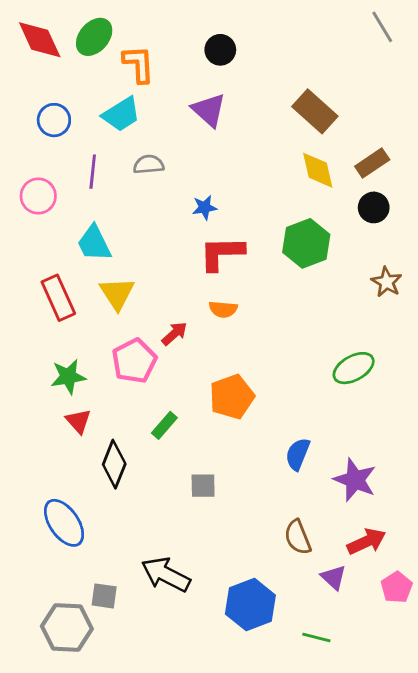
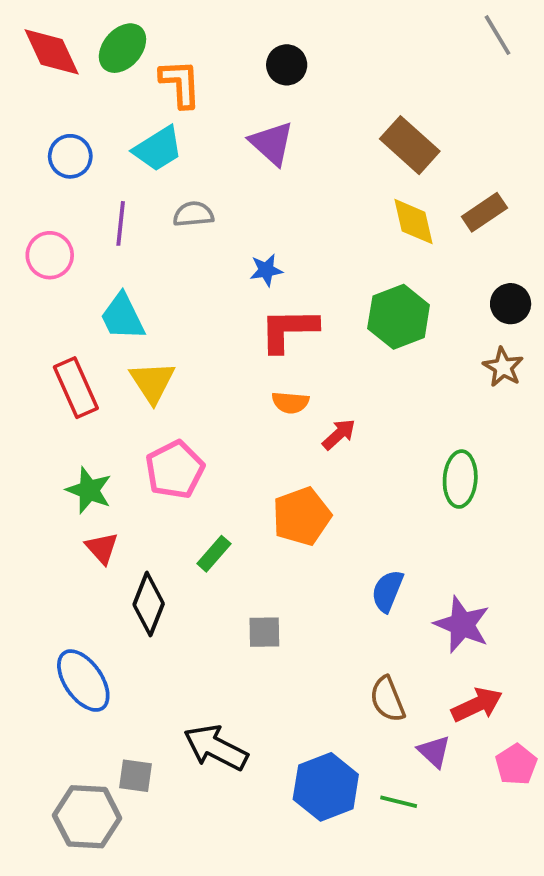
black circle: (374, 207) -> (511, 304), moved
red arrow: (174, 334) -> (339, 434), moved
green ellipse: (354, 368) -> (460, 479), turned -57
green star: (68, 377) -> (89, 490), turned 30
green line: (316, 638) -> (399, 802), moved

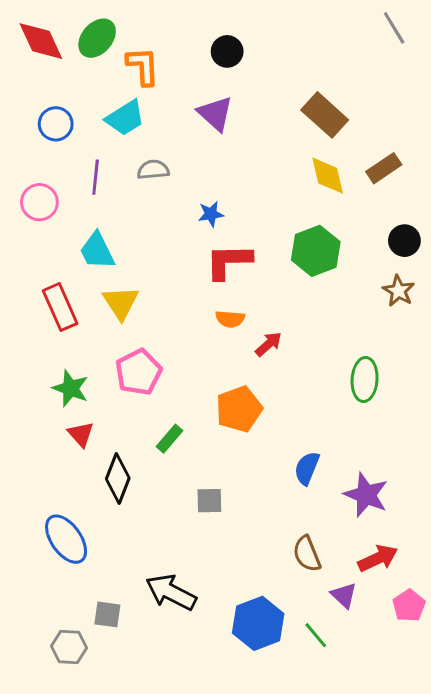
green line: (399, 802) -> (316, 635), turned 36
gray hexagon: (87, 817) -> (69, 647), size x0.7

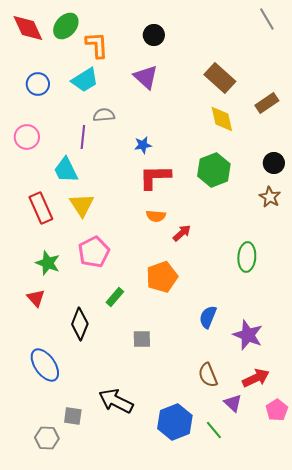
brown rectangle: (384, 168) -> (267, 103), moved
purple line: (96, 177) -> (83, 137), moved
red triangle: (81, 434) -> (36, 298), moved

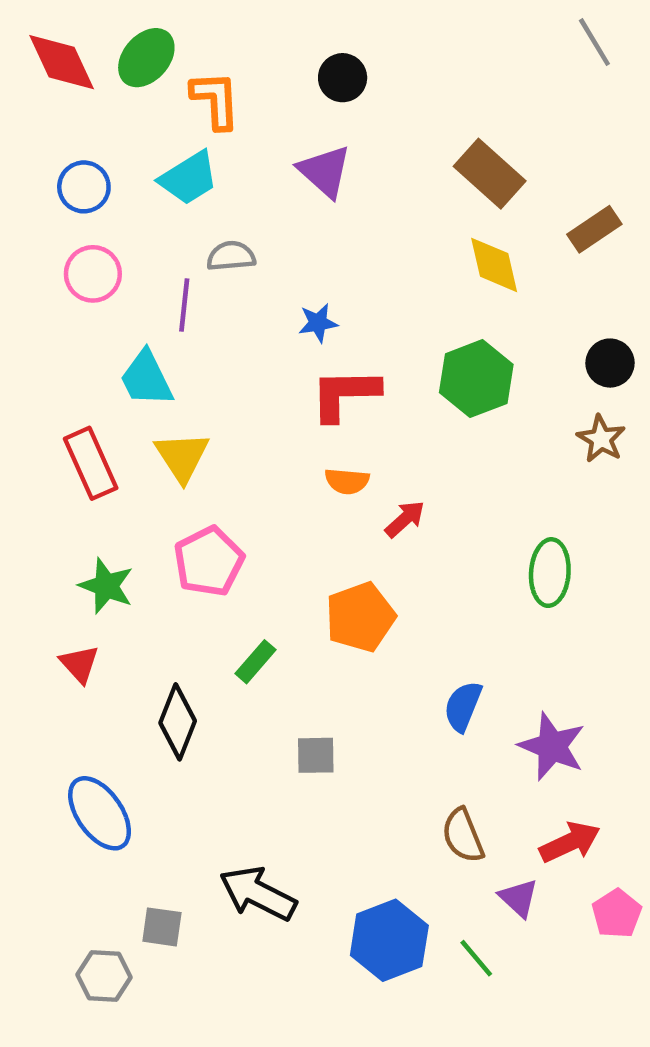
pink circle: (27, 137) -> (93, 274), moved

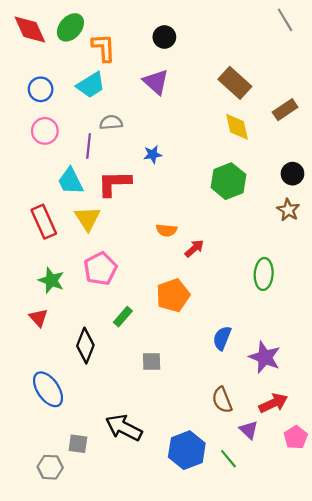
red L-shape: (345, 394) -> (114, 183), moved

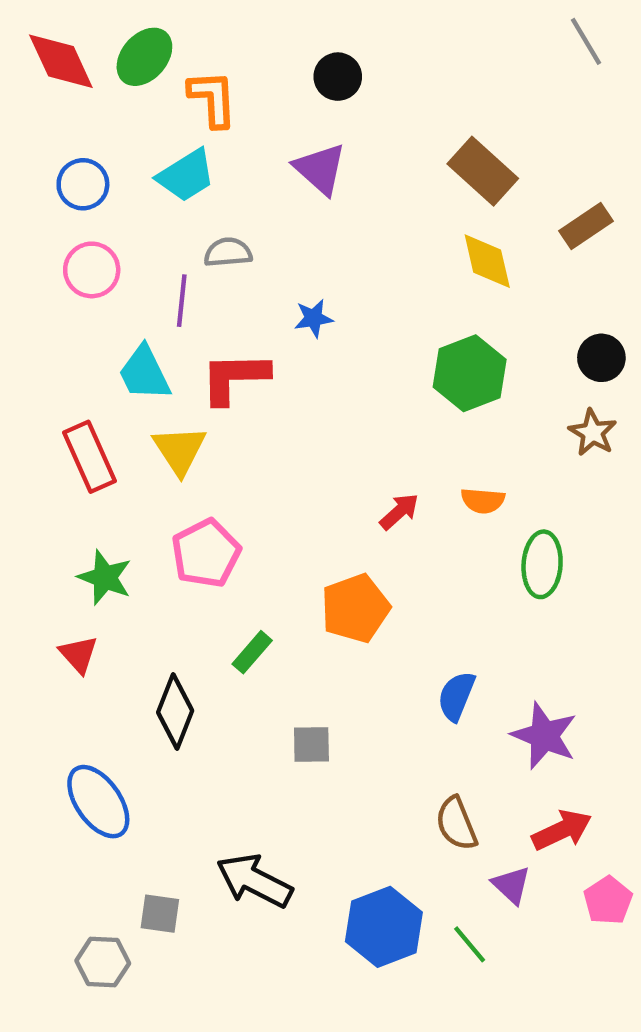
orange semicircle: (167, 230) -> (483, 501), moved

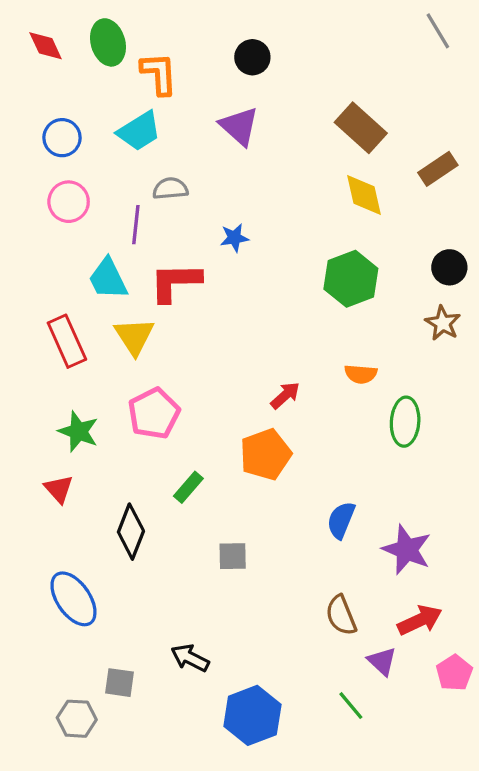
green ellipse: (144, 57) -> (108, 42), turned -57
red diamond: (61, 61) -> (46, 46), size x0.7
red arrow: (399, 512) -> (285, 395), moved
black arrow: (254, 881) -> (190, 658), size x0.7
blue hexagon: (384, 927) -> (252, 715), moved

